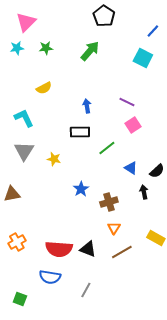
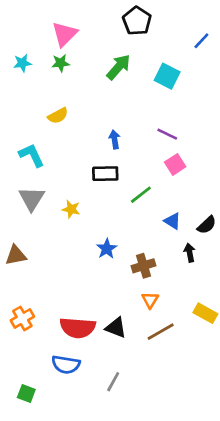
pink triangle: (26, 22) -> (65, 34), moved
cyan square: (143, 58) -> (167, 76), moved

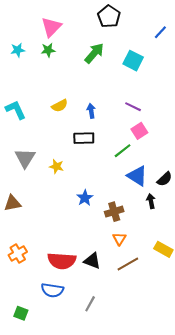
yellow semicircle: (58, 116) -> (60, 106), moved
cyan L-shape: (32, 155) -> (16, 110), moved
green line: (141, 195) -> (123, 151), moved
blue triangle: (172, 221) -> (137, 176), size x1.5

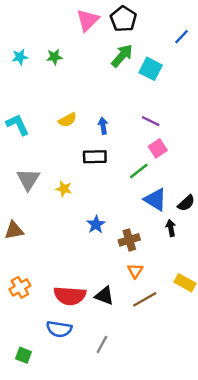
pink triangle: (51, 27) -> (88, 20), moved
green arrow: (94, 53) -> (122, 56), moved

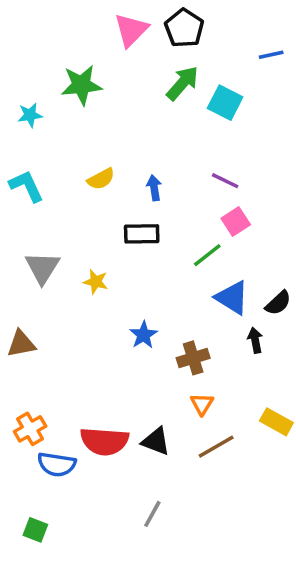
blue line: (182, 37) -> (271, 55), turned 35
cyan star: (20, 57) -> (30, 115), moved
green star: (54, 57) -> (81, 85), size x1.6
blue semicircle: (59, 329) -> (57, 464), moved

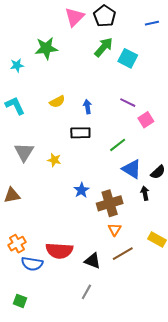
blue line: (271, 55) -> (152, 23), moved
pink square: (236, 221) -> (146, 120), moved
brown cross: (193, 358) -> (110, 203), size x1.4
black triangle: (156, 441) -> (93, 261), moved

